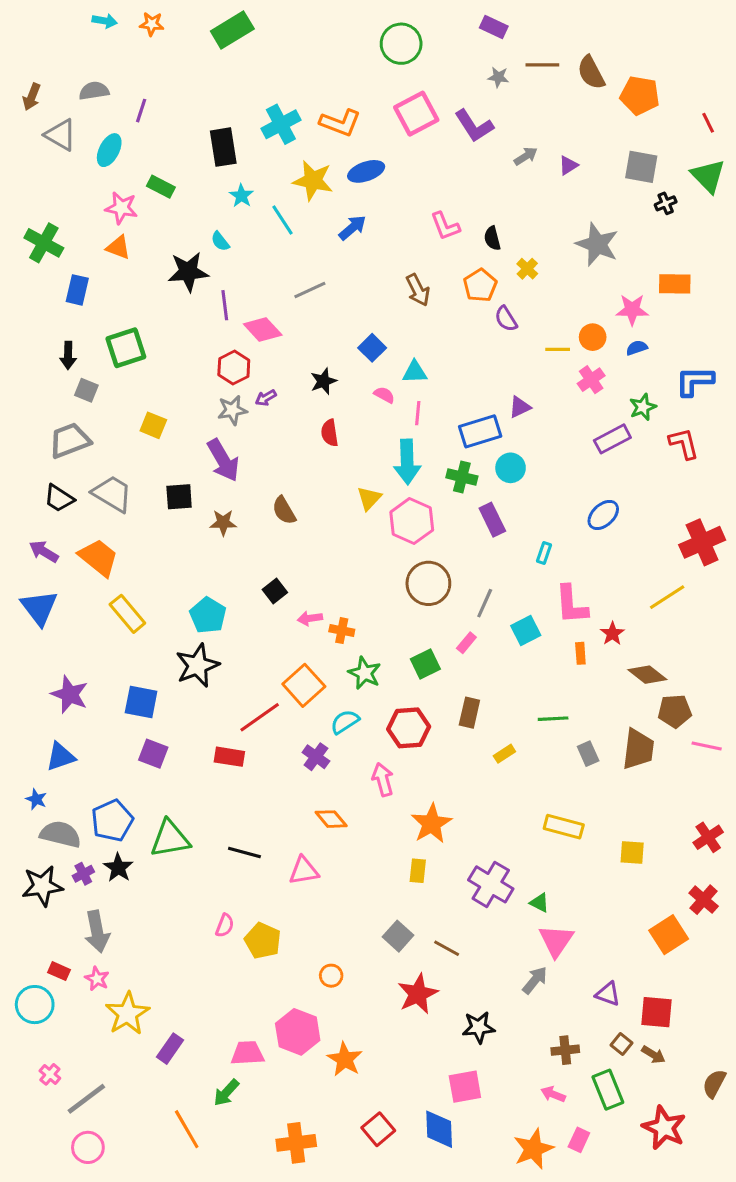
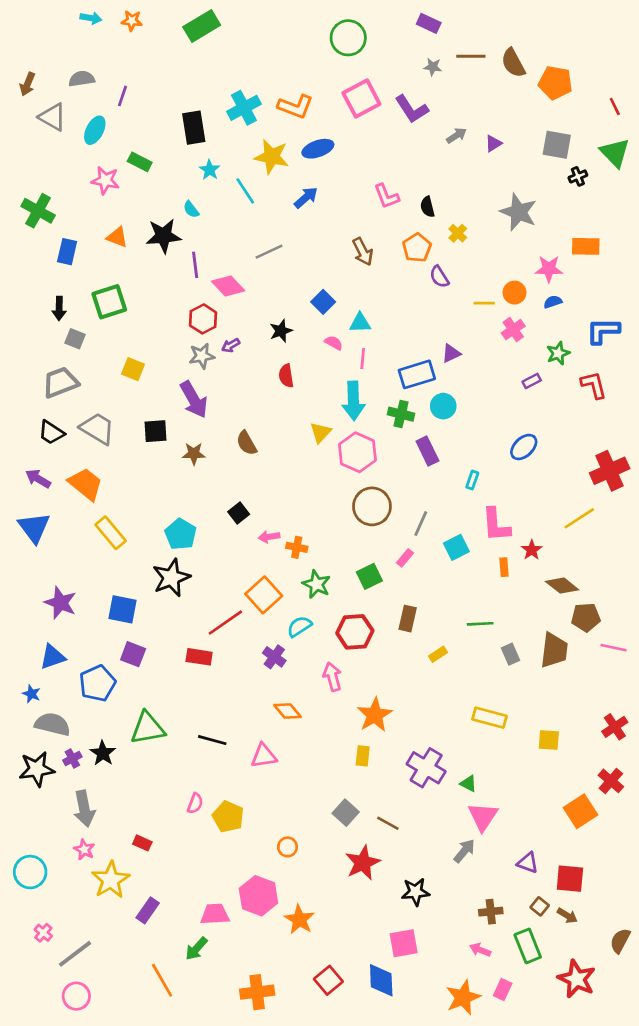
orange triangle: (118, 247) -> (117, 237), moved
purple rectangle: (612, 439) -> (532, 381), size x0.6
blue pentagon: (112, 821) -> (97, 683), moved
red rectangle: (59, 971) -> (142, 843), moved

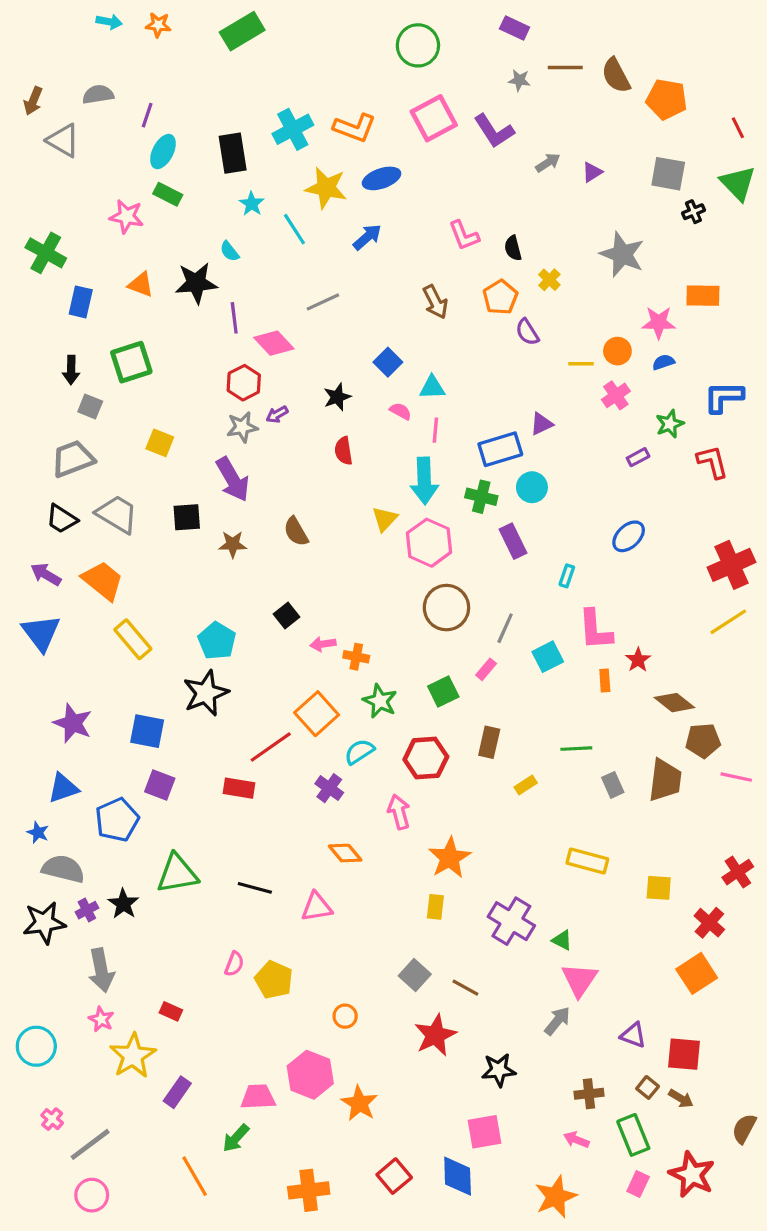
cyan ellipse: (95, 130) -> (163, 152), moved
yellow line: (579, 518) -> (728, 622), moved
red cross: (611, 781) -> (709, 923), moved
pink rectangle: (503, 989) -> (638, 1184), moved

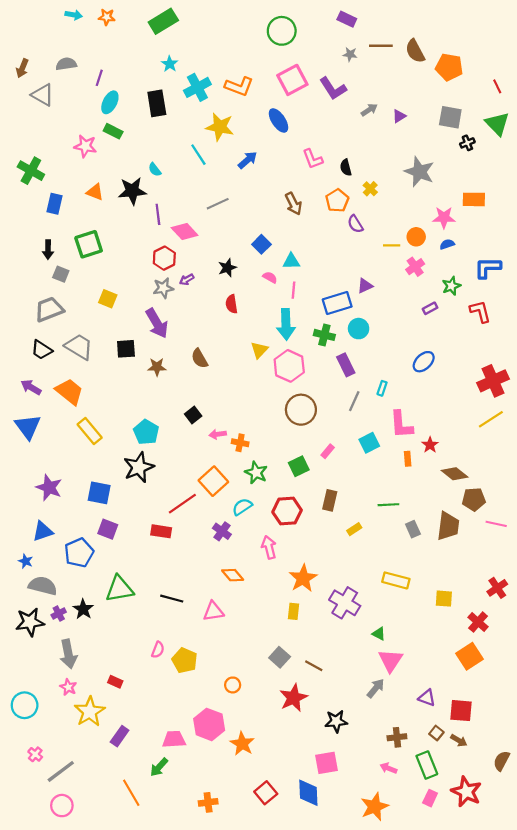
blue ellipse: (382, 178) -> (279, 120), moved, turned 75
cyan star: (252, 204) -> (170, 64), moved
gray line: (505, 628) -> (354, 401), moved
purple cross: (511, 921) -> (345, 603), moved
orange cross: (309, 1190) -> (208, 802), size x0.7

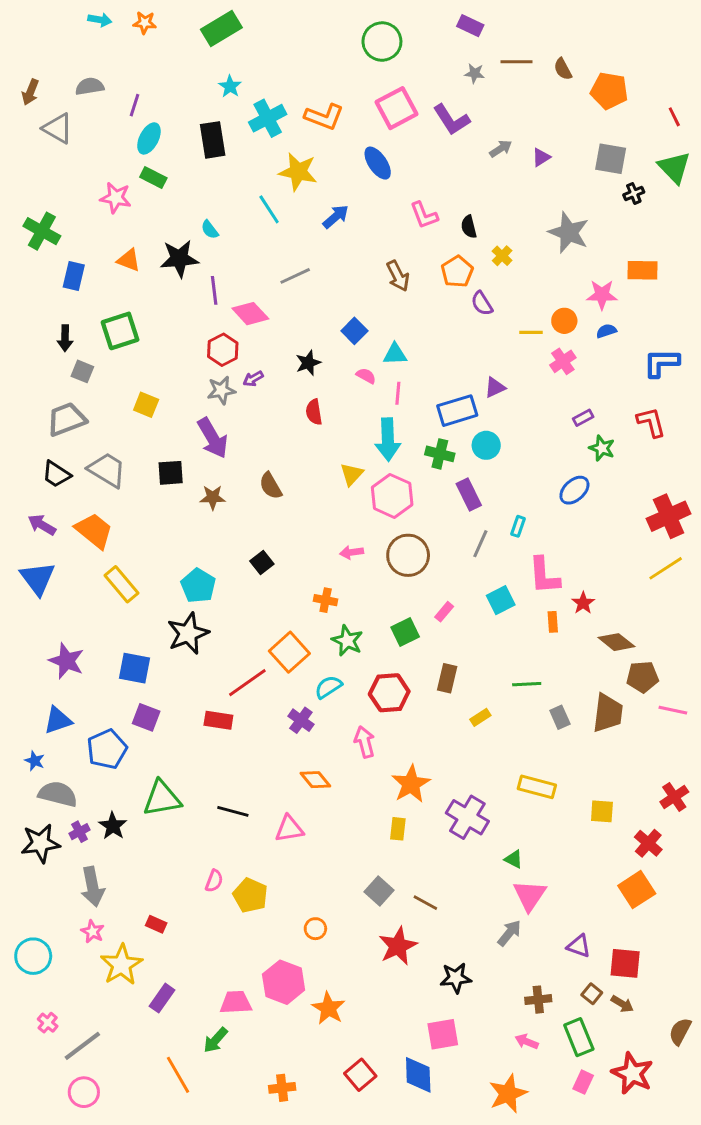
brown semicircle: (415, 51) -> (563, 69), size x0.7
green star: (451, 286) -> (602, 448), moved, turned -30
pink arrow: (218, 434) -> (352, 552), moved

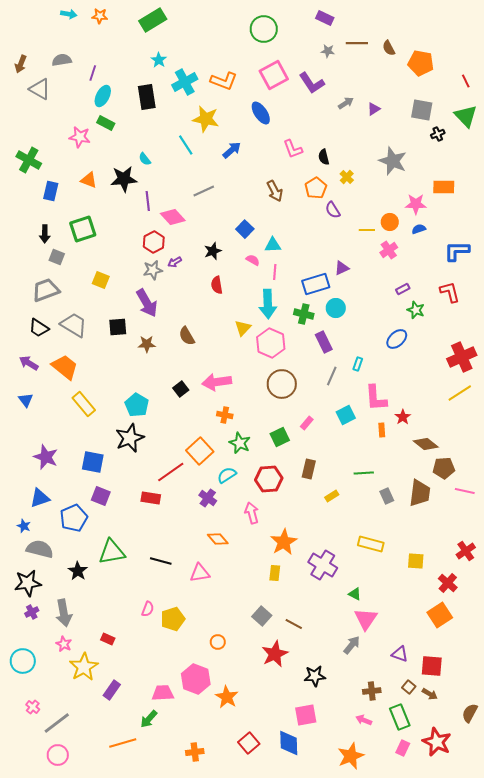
pink arrow: (352, 552) -> (217, 382), moved, size x1.8
blue triangle: (38, 578) -> (26, 400), size x0.6
purple cross: (80, 832) -> (32, 612), moved
yellow pentagon: (250, 895) -> (173, 619), turned 30
orange line: (178, 1075) -> (123, 743), turned -76

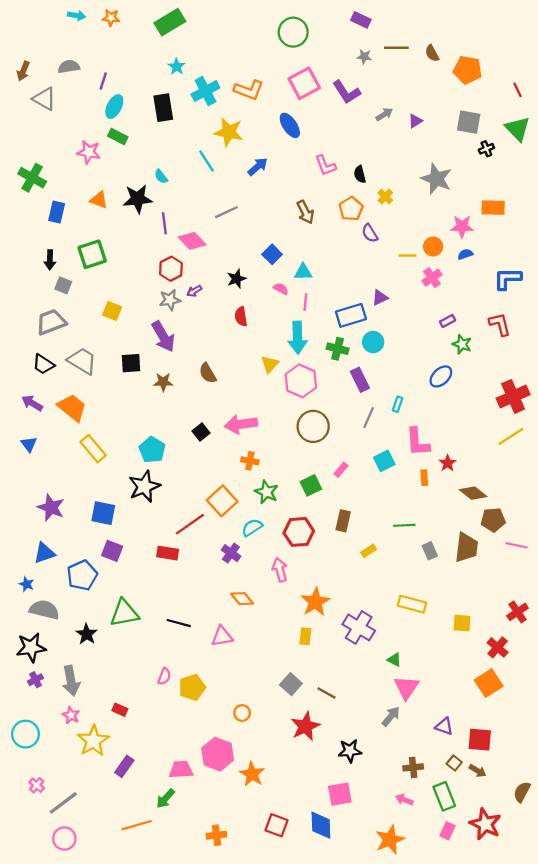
red square: (249, 743) -> (276, 825), turned -30

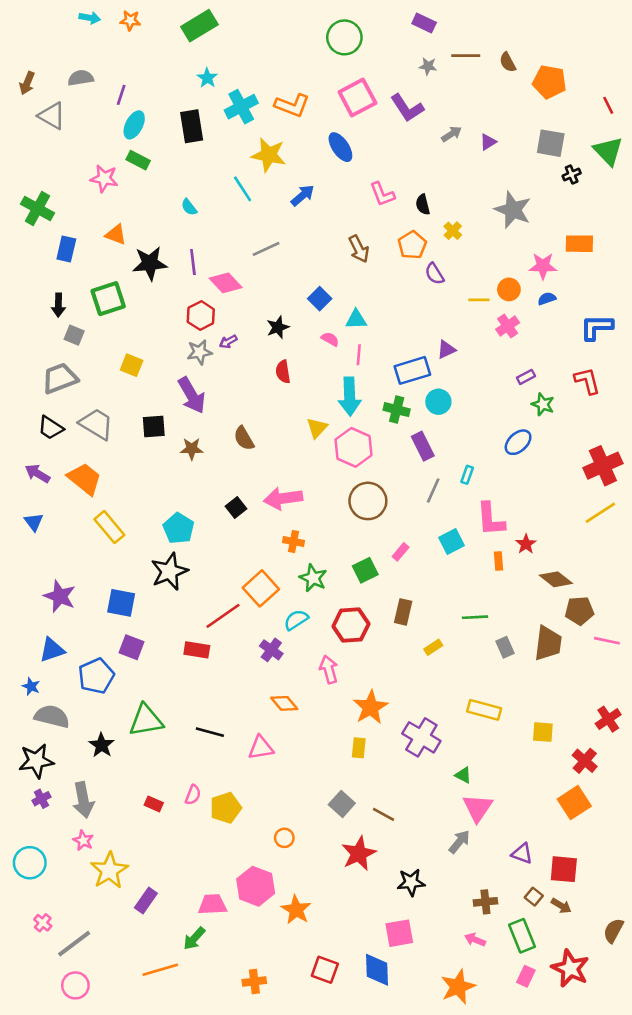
black star: (138, 199) -> (150, 263), moved
red rectangle: (120, 710) -> (154, 804), moved

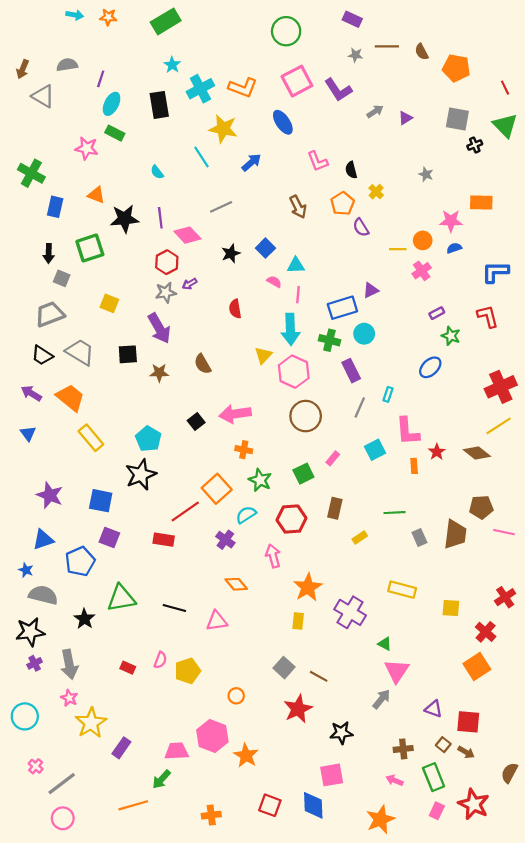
gray star: (513, 210) -> (426, 174), size x0.5
black star: (278, 327) -> (231, 253), moved
brown diamond: (556, 579) -> (477, 453), moved

